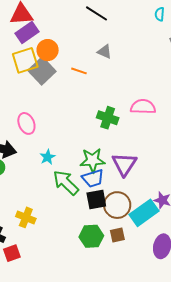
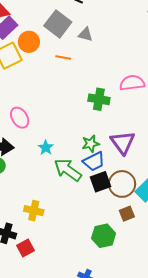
gray square: (42, 71) -> (58, 24), moved
green star: (92, 160) -> (91, 144), size x0.7
green hexagon: (91, 236) -> (104, 236), moved

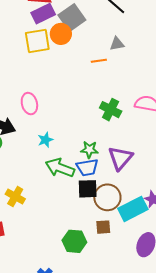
gray square: (58, 24) -> (72, 18), moved
gray triangle: (85, 34) -> (117, 44), turned -42
orange line: (63, 58) -> (99, 61), moved, turned -35
green arrow: (68, 170) -> (60, 168), turned -32

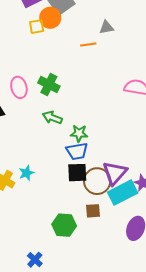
yellow square: (37, 41) -> (37, 27), moved, size x0.6
green cross: (111, 110) -> (49, 84), moved
cyan star: (45, 140) -> (26, 173), moved
purple triangle: (120, 158) -> (115, 173), moved
green arrow: (60, 168) -> (52, 118), moved, size x0.7

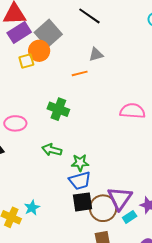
green cross: (49, 84) -> (58, 109), moved
pink ellipse: (19, 87) -> (15, 123), turned -70
cyan rectangle: (123, 193) -> (130, 217), size x0.5

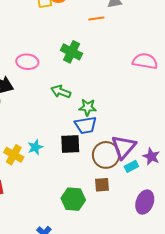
black square: (82, 202) -> (70, 144), moved

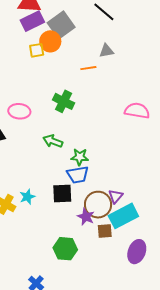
purple triangle: (124, 147) -> (116, 196), size x0.6
purple star: (151, 156) -> (86, 217), moved
cyan rectangle: (131, 166) -> (123, 216), size x2.0
brown square: (102, 185) -> (105, 231), moved

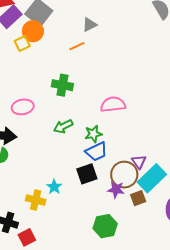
pink semicircle: (137, 111) -> (113, 104), moved
green arrow: (53, 141) -> (63, 126), turned -30

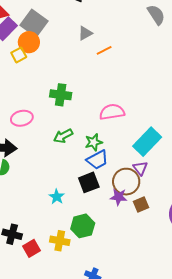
orange line: (77, 46) -> (104, 50), moved
cyan rectangle: (152, 178) -> (147, 142), moved
yellow cross: (36, 200) -> (60, 241), moved
green hexagon: (105, 226) -> (83, 226), moved

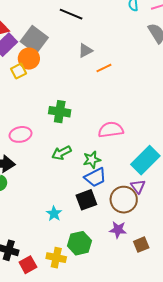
purple star: (119, 197) -> (118, 230), moved
brown square: (141, 204) -> (141, 245), moved

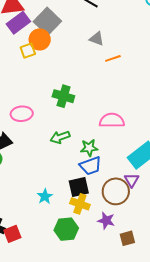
gray triangle: (85, 50) -> (97, 39), turned 42
yellow cross: (56, 258) -> (80, 204), moved
red square: (28, 265) -> (12, 234), moved

